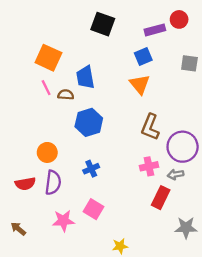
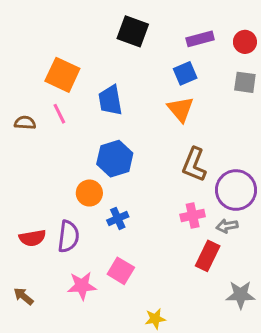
red circle: (179, 19) -> (245, 42), moved
brown semicircle: (66, 95) -> (25, 123), moved
orange circle: (47, 152) -> (89, 193), moved

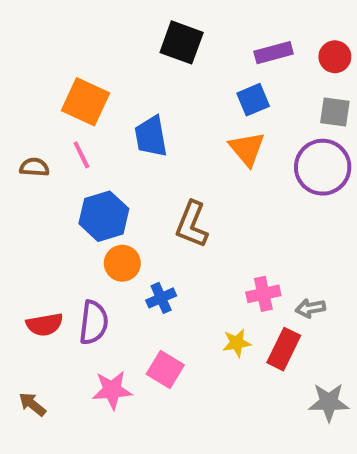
blue hexagon: (115, 159) -> (104, 216), moved
brown L-shape: (194, 165) -> (192, 224), moved
purple circle: (236, 190) -> (323, 167), moved
yellow star: (155, 319) -> (237, 343), moved

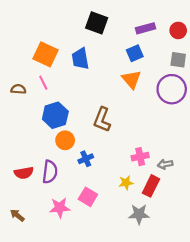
blue trapezoid: (151, 136) -> (80, 59), moved
gray star: (329, 402) -> (139, 214), moved

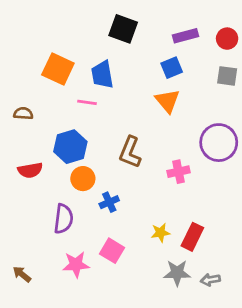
pink line: (43, 83) -> (87, 102), moved, turned -56
purple circle: (172, 89) -> (219, 143), moved
pink cross: (140, 157) -> (179, 172), moved
gray arrow: (165, 164) -> (210, 280), moved
red semicircle: (24, 173) -> (30, 170), moved

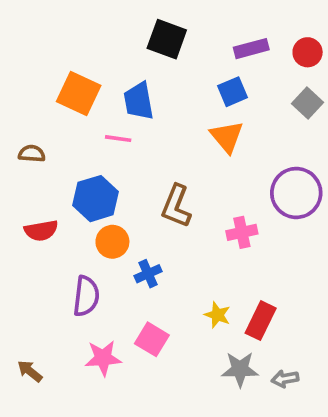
gray square: (227, 76) -> (308, 103), turned 35
yellow star: (161, 233) -> (217, 315), turned 30

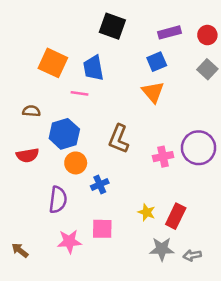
brown semicircle: (32, 154) -> (31, 111), moved
purple circle: (296, 193) -> (199, 148), moved
pink square: (152, 339) -> (102, 229), turned -30

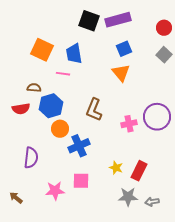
purple rectangle: (169, 32) -> (118, 20), moved, size x1.4
brown semicircle: (31, 111) -> (34, 88), moved
red semicircle: (28, 155) -> (21, 109), moved
blue cross: (100, 184) -> (79, 146), size x1.5
purple semicircle: (58, 200) -> (31, 158), moved

